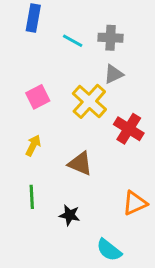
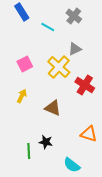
blue rectangle: (33, 18) -> (22, 12), turned -42
gray cross: (111, 38) -> (74, 16), moved, turned 35
green line: (32, 197) -> (29, 151), moved
orange triangle: (135, 203) -> (89, 134), turned 42

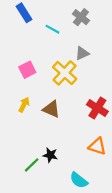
red cross: (85, 85) -> (97, 108), moved
brown triangle: (53, 108) -> (51, 109), moved
green line: (29, 151) -> (32, 165), turned 49

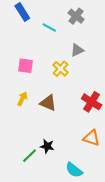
pink square: (27, 70) -> (25, 66), turned 35
yellow cross: (65, 73) -> (61, 69), size x0.7

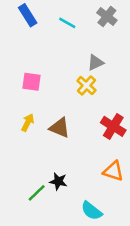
gray cross: (76, 16) -> (107, 17), moved
cyan line: (49, 28) -> (67, 23), moved
yellow cross: (61, 69) -> (86, 86), moved

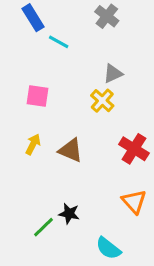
gray cross: (107, 17) -> (107, 16), moved
cyan line: (67, 23) -> (59, 42), moved
orange triangle: (113, 171) -> (134, 202), turned 30

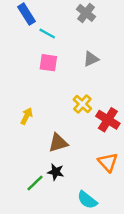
pink square: (37, 96) -> (48, 63), moved
yellow cross: (102, 101) -> (82, 104), moved
brown triangle: (71, 150) -> (58, 143), moved, turned -40

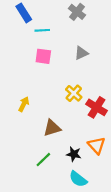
cyan line: (47, 34) -> (42, 30), turned -32
black star: (56, 172) -> (74, 154), moved
green line: (35, 183) -> (43, 160), moved

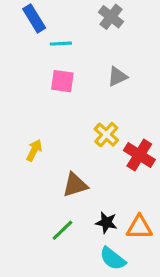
orange triangle: (97, 145) -> (139, 227), moved, turned -48

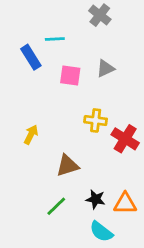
blue rectangle: (34, 18) -> (31, 57), moved
pink square: (62, 81) -> (70, 75), moved
yellow cross: (106, 135) -> (96, 120), turned -35

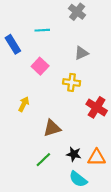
blue rectangle: (31, 57) -> (13, 44), moved
pink square: (70, 75) -> (40, 66), moved, turned 35
yellow cross: (96, 120) -> (72, 82), moved

